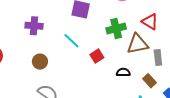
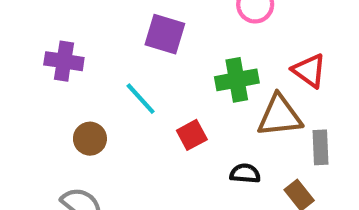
brown circle: (40, 62) -> (90, 139), moved

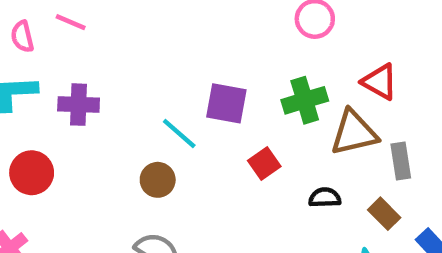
purple square: (165, 34) -> (226, 103), moved
purple cross: (64, 61) -> (79, 105), moved
cyan line: (141, 99) -> (179, 134), moved

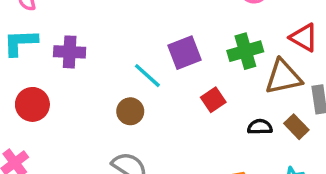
purple square: (226, 103) -> (184, 53), turned -32
brown rectangle: (384, 214) -> (296, 127), moved

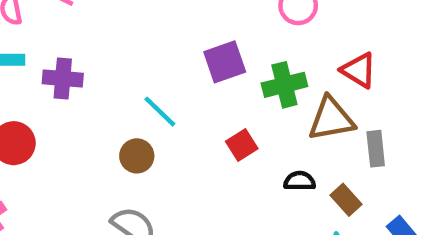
purple square: (184, 53) -> (225, 62), moved
brown rectangle: (296, 127) -> (346, 200), moved

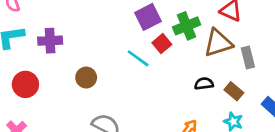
cyan line: (160, 112) -> (138, 58), moved
red square: (242, 145) -> (162, 44), moved
brown circle: (137, 156) -> (86, 78), moved

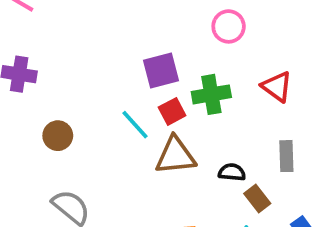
brown triangle: (218, 43) -> (175, 156), moved
black semicircle: (204, 84) -> (232, 172), moved

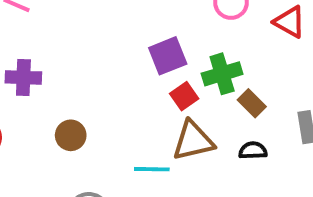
red triangle: (277, 87) -> (289, 22), moved
cyan line: (135, 125) -> (152, 169), moved, turned -40
brown rectangle: (257, 198) -> (252, 103), moved

